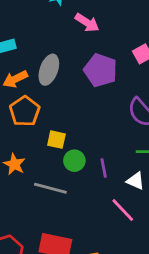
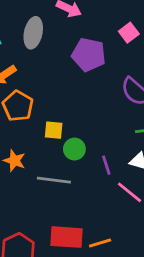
gray ellipse: (49, 70) -> (33, 33), moved
purple line: (104, 168) -> (106, 165), moved

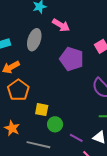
purple line: (106, 165) -> (76, 138), turned -48

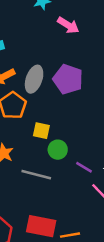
gray ellipse: (34, 40) -> (34, 79), moved
purple pentagon: (72, 59) -> (68, 79), moved

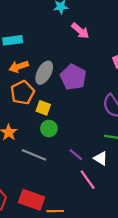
yellow square: (41, 131) -> (43, 108), moved
green circle: (58, 150) -> (49, 129), moved

